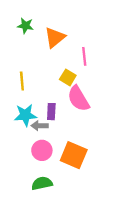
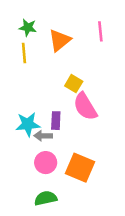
pink line: (84, 56) -> (100, 31), moved
yellow line: (22, 81) -> (24, 53), moved

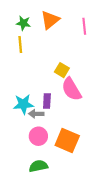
orange triangle: (60, 40) -> (50, 20), moved

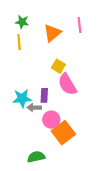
orange triangle: (50, 20) -> (52, 33), moved
pink circle: (38, 136) -> (51, 120), moved
orange square: (67, 140) -> (63, 133), turned 30

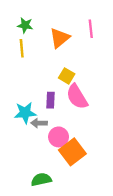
purple rectangle: (44, 95) -> (50, 100), moved

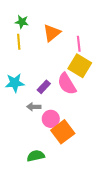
pink line: (91, 29) -> (79, 44), moved
yellow square: (67, 76) -> (80, 66), moved, size x1.6
purple rectangle: (50, 100) -> (44, 87), turned 40
cyan star: (25, 113) -> (15, 83), moved

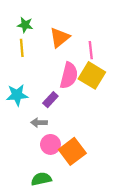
pink semicircle: (67, 84) -> (69, 75), moved, turned -135
pink circle: (51, 119) -> (50, 144), moved

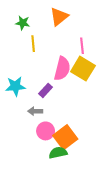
orange triangle: (60, 38) -> (59, 17), moved
yellow line: (22, 48) -> (33, 44), moved
green semicircle: (41, 179) -> (58, 153), moved

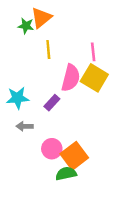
orange triangle: (59, 17) -> (41, 18), moved
yellow line: (33, 44) -> (48, 50), moved
gray arrow: (35, 111) -> (25, 126), moved

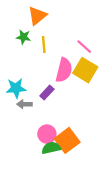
green star: (26, 26) -> (23, 37), moved
pink line: (93, 52) -> (84, 47), turned -42
gray arrow: (25, 126) -> (25, 104), moved
green semicircle: (66, 174) -> (51, 148), moved

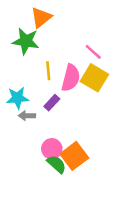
green star: (23, 37) -> (26, 41), size x1.6
yellow line: (44, 44) -> (48, 71), moved
green semicircle: (51, 148) -> (57, 164), turned 54

